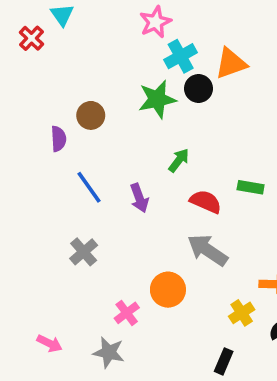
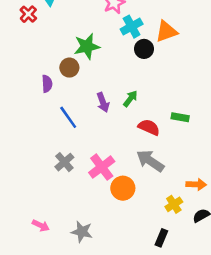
green star: (157, 99) -> (87, 46), moved
purple arrow: (139, 198) -> (103, 102), moved
pink cross: (127, 313) -> (102, 167), moved, size x1.5

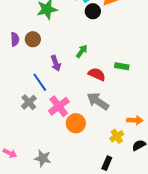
brown circle: (69, 68) -> (33, 39), moved
purple arrow: (103, 102) -> (56, 63), moved
blue line: (68, 117) -> (40, 82), moved

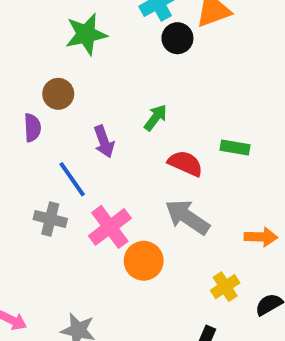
purple semicircle: (15, 39) -> (32, 128), moved
gray cross: (29, 102) -> (50, 219), turned -35
orange arrow: (135, 120) -> (261, 237), moved

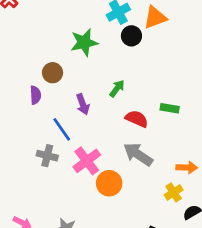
green star: (86, 34) -> (84, 42), moved
yellow cross: (225, 287) -> (174, 192), moved

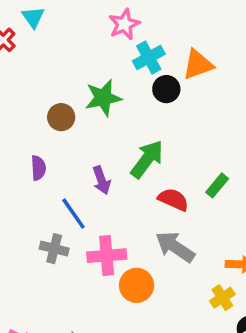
brown circle: (53, 73) -> (61, 117), moved
green arrow: (117, 88) -> (147, 159), size x1.6
green rectangle: (170, 108) -> (217, 185), turned -60
pink cross: (87, 161) -> (107, 256), turned 32

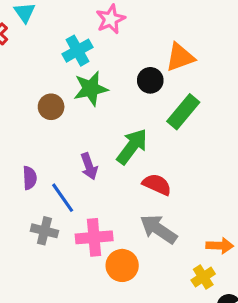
cyan cross: (149, 58) -> (78, 51), moved
purple semicircle: (38, 168) -> (30, 178), moved
green rectangle: (217, 185) -> (183, 112), moved, size x1.5

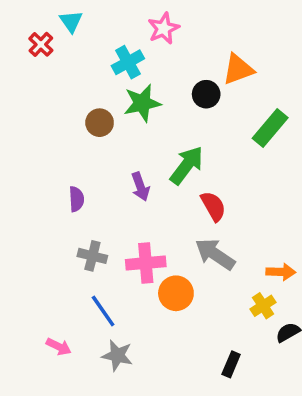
green rectangle: (183, 112) -> (270, 128), moved
red semicircle: (157, 184) -> (213, 206), turned 36
blue line: (63, 198) -> (103, 311), moved

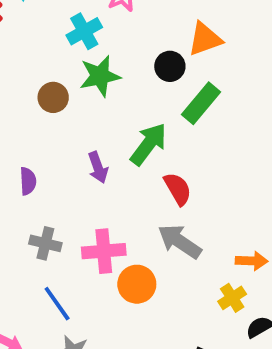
green rectangle: (270, 128) -> (201, 103), moved

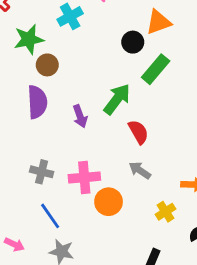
green star: (100, 76) -> (29, 39), moved
purple semicircle: (28, 181) -> (37, 102), moved, size x1.6
gray arrow: (180, 241) -> (140, 170), size x0.7
yellow cross: (232, 298) -> (166, 212), moved

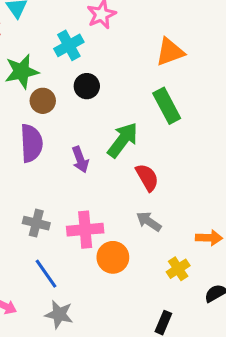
black circle: (133, 42) -> (87, 86), moved
green rectangle: (156, 69) -> (167, 106), turned -68

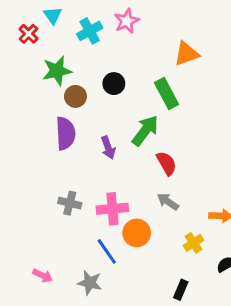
cyan cross: (69, 45) -> (90, 31), moved
green rectangle: (167, 106) -> (166, 94), moved
blue line: (46, 274) -> (107, 251), moved

